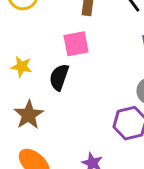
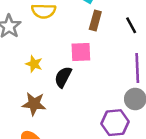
brown star: (29, 115) -> (34, 104), turned 30

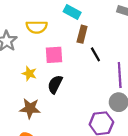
black line: (131, 25) -> (95, 54), moved
pink square: (81, 52) -> (54, 55), moved

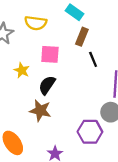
brown star: (30, 108) -> (40, 111), moved

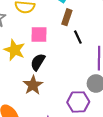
yellow star: (22, 70) -> (15, 50), size x1.5
brown star: (40, 111) -> (33, 85), turned 30

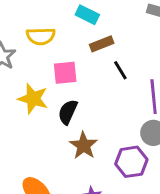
brown rectangle: (67, 17) -> (102, 44), turned 56
brown star: (33, 85) -> (84, 145), moved

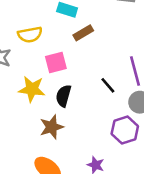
black line: (120, 70) -> (108, 85), moved
brown star: (84, 145) -> (52, 127), moved, turned 30

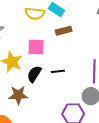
yellow semicircle: (30, 35) -> (35, 14), moved
black line: (108, 85) -> (58, 71), moved, turned -72

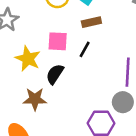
black line: (58, 71) -> (85, 49), moved, turned -56

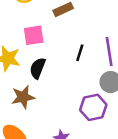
black line: (85, 49) -> (80, 53), moved

